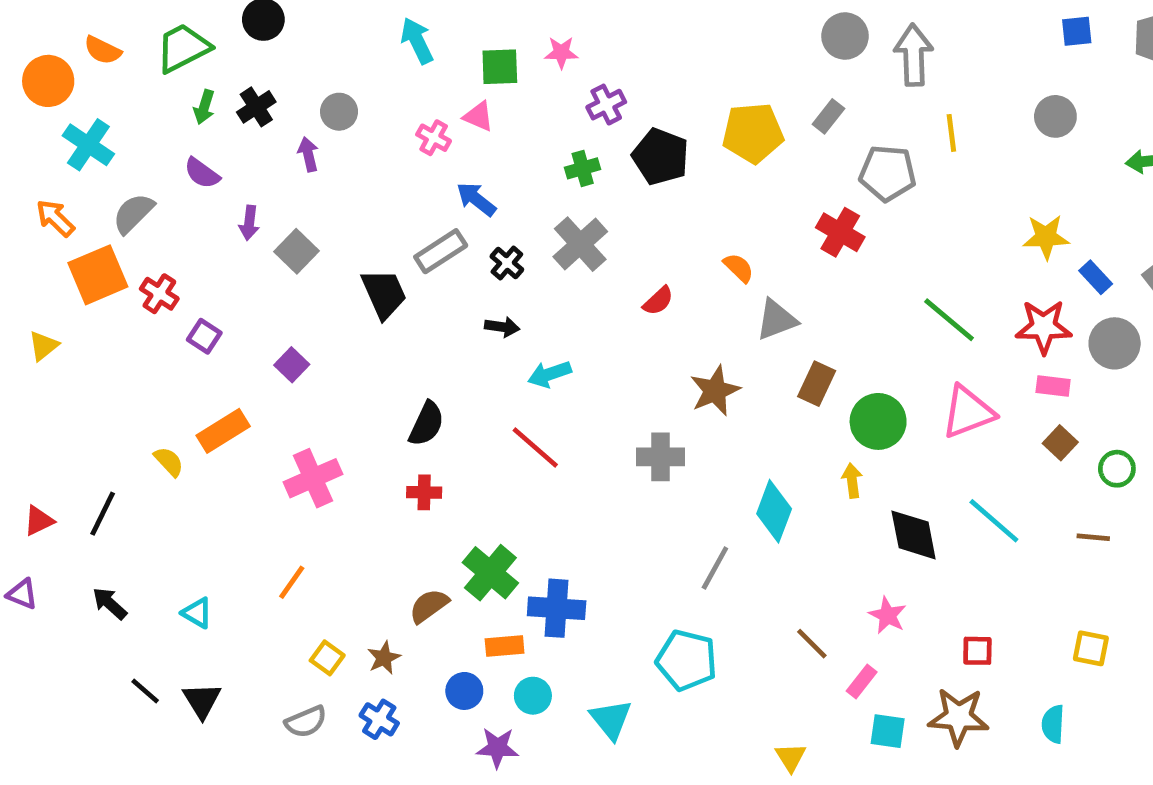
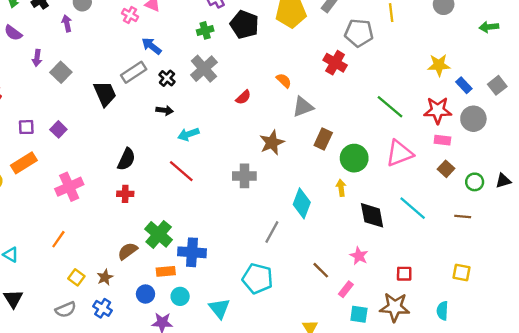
purple square: (204, 336) -> (26, 127), moved, turned -35

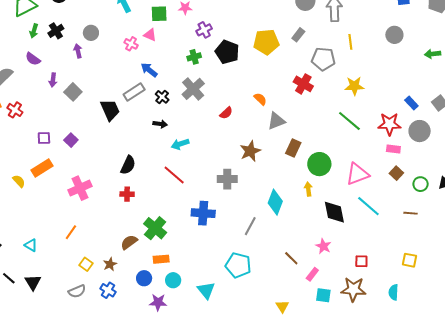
yellow star: (439, 65) -> (354, 86), moved
pink triangle: (399, 153) -> (357, 174), moved
blue cross: (192, 252) -> (203, 213), moved

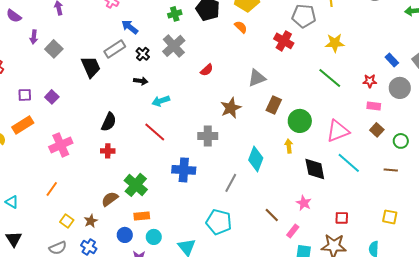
orange semicircle: (260, 99) -> (241, 27), moved
red star: (389, 124) -> (370, 81), size x0.6

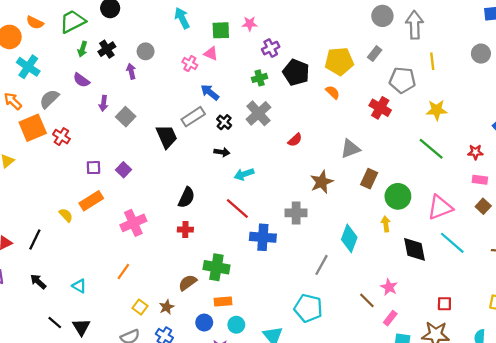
blue cross: (184, 170) -> (263, 237), moved
green cross: (136, 185) -> (216, 267), turned -30
pink star: (304, 203) -> (389, 287), moved

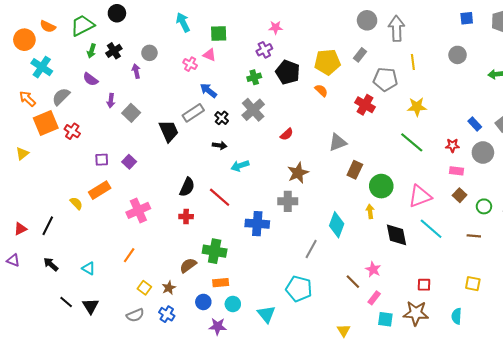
pink star: (250, 24) -> (276, 27), moved
brown star: (322, 182) -> (298, 173), moved
red line: (237, 209) -> (220, 197), moved

